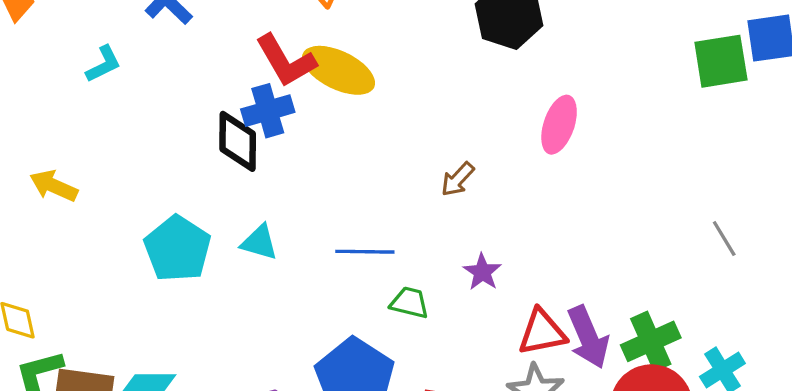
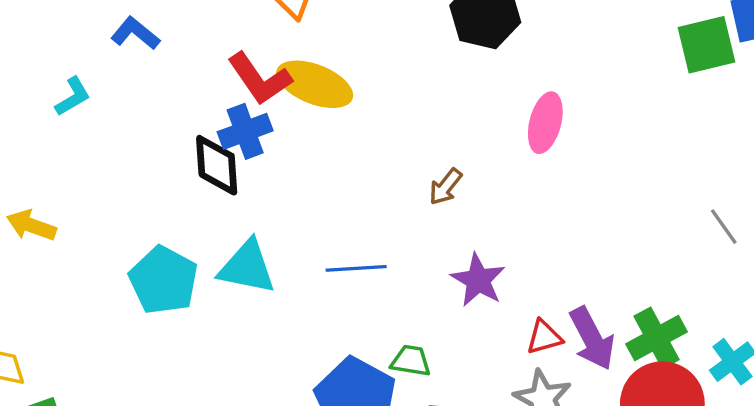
cyan triangle: (259, 242) -> (247, 267), size x1.5
purple star: (482, 272) -> (478, 280), size x1.4
green trapezoid: (410, 303) -> (411, 361), moved
red triangle: (542, 332) -> (544, 337), size x0.7

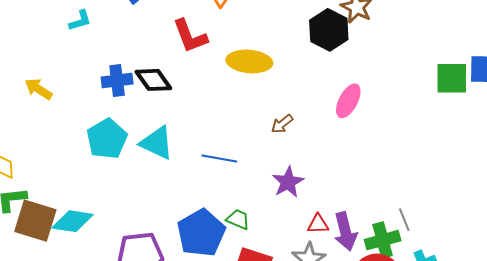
yellow ellipse: (315, 84) -> (249, 62), moved, turned -30
blue cross: (245, 131) -> (117, 81), moved
black diamond: (217, 165) -> (153, 80), turned -45
gray line: (724, 227) -> (404, 220), moved

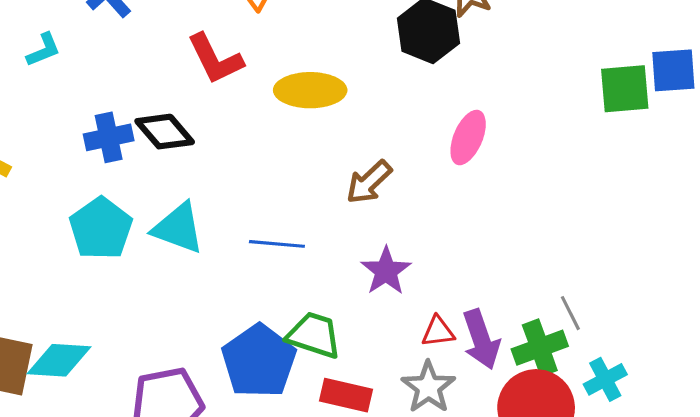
brown arrow: (282, 124) -> (369, 182), size x1.4
green trapezoid: (238, 219) -> (314, 335), size x1.5

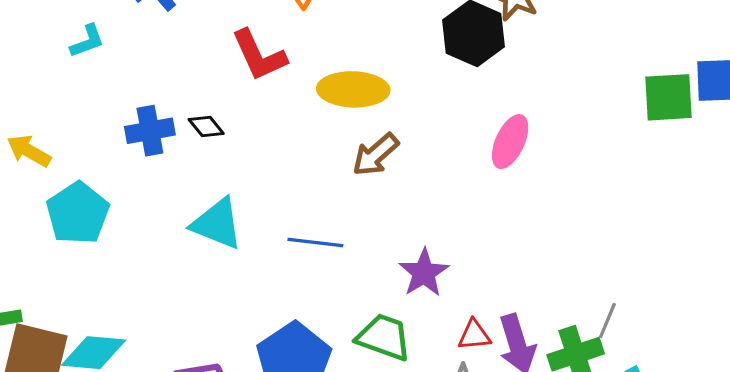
black diamond: (165, 132) -> (206, 127), size x0.6
brown arrow: (369, 182) -> (375, 155), moved
cyan pentagon: (101, 228) -> (78, 213), moved
gray line: (570, 313) -> (607, 320), turned 48
green trapezoid: (314, 335) -> (384, 337), moved

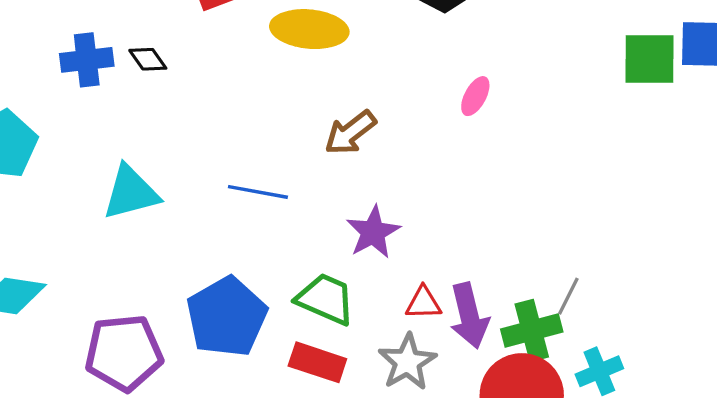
pink ellipse: (510, 142) -> (475, 96), size x0.7
brown arrow: (375, 155) -> (350, 133), moved
cyan triangle: (217, 224) -> (131, 193), moved, turned -40

